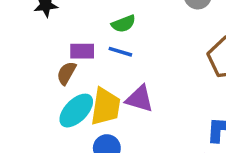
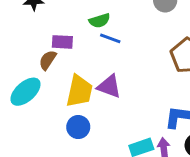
blue line: (120, 52) -> (110, 38), moved
cyan ellipse: (76, 111) -> (26, 92), moved

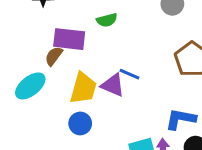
blue line: (110, 38) -> (129, 74), moved
purple rectangle: (62, 42) -> (69, 39), size x1.5

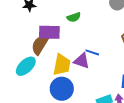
brown semicircle: (54, 56) -> (40, 45), size x1.5
blue circle: (80, 123) -> (62, 89), size x1.5

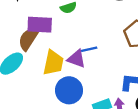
blue line: (92, 52) -> (89, 49), turned -32
blue circle: (62, 89) -> (69, 90), moved

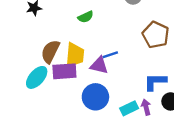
purple rectangle: (40, 25) -> (64, 71), moved
yellow trapezoid: (53, 63) -> (75, 55), moved

